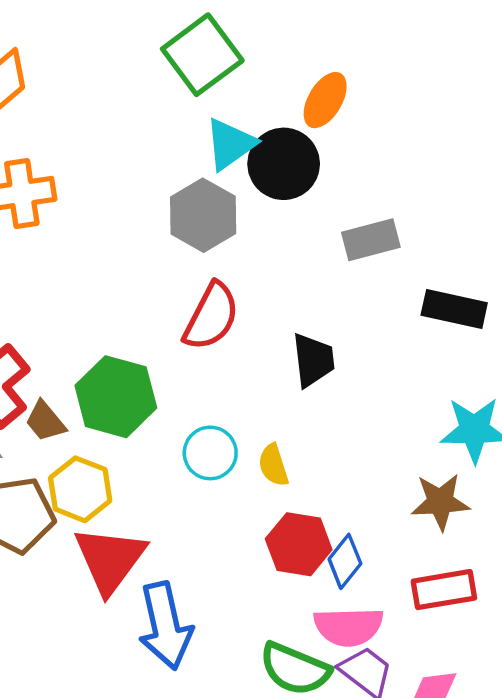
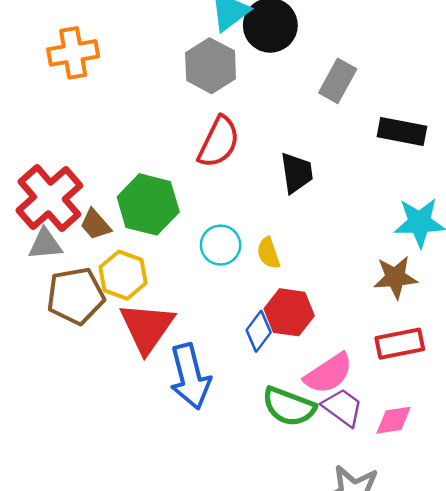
gray rectangle: (371, 240) -> (338, 81), turned -45
blue diamond: (345, 561) -> (259, 331), moved
pink semicircle: (348, 627) -> (328, 373), turned -30

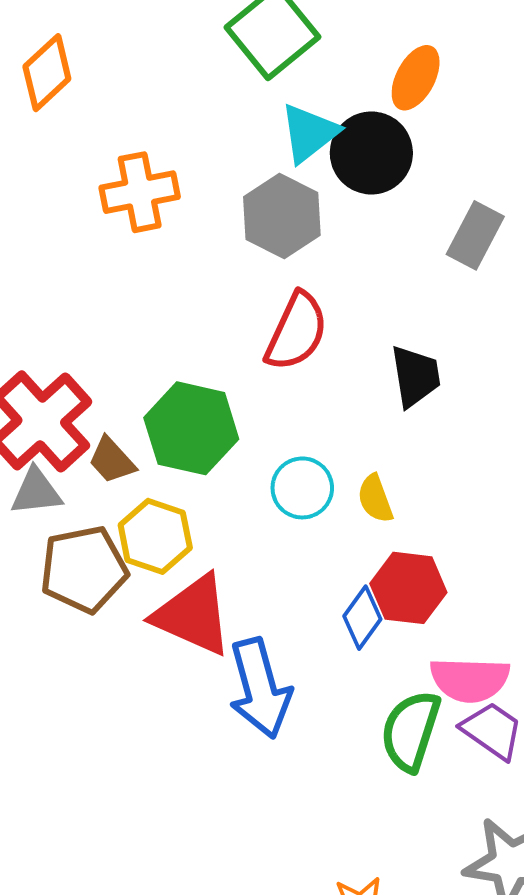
orange cross: (73, 53) -> (140, 192), moved
red triangle: (147, 327) -> (193, 615), turned -40
pink semicircle: (328, 373) -> (470, 680), turned 36
green semicircle: (289, 406) -> (411, 731), turned 88

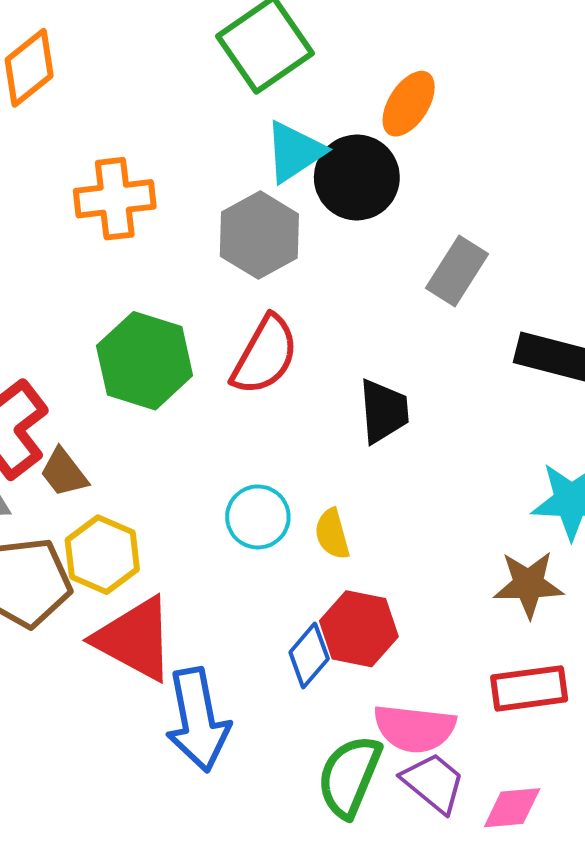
green hexagon: (191, 428) -> (145, 361), moved

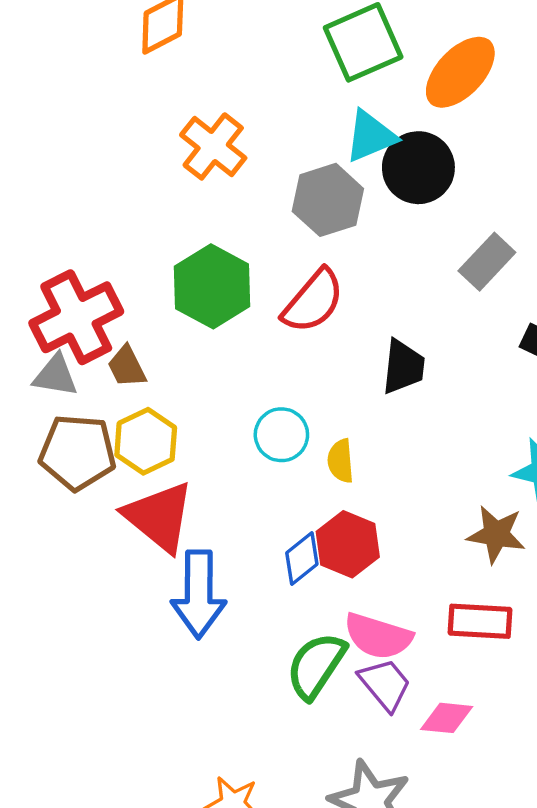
orange ellipse: (409, 104) -> (460, 72), moved, size x1.4
orange cross: (115, 199) -> (213, 146), turned 34

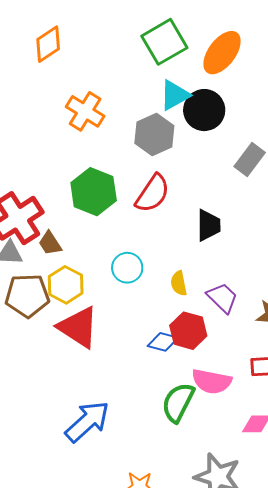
cyan circle: (281, 435) -> (127, 268), moved
blue diamond: (302, 559) -> (163, 342), turned 60
blue arrow: (199, 594) -> (87, 422), moved, turned -126
purple trapezoid: (385, 684) -> (222, 298), moved

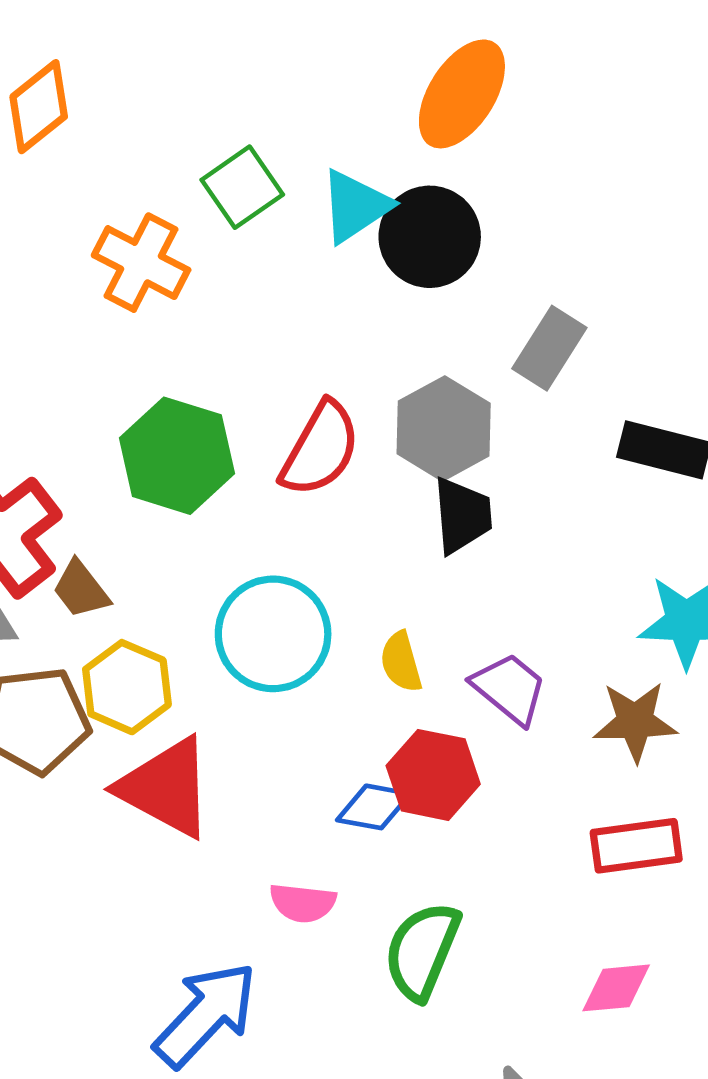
green square: (164, 42) -> (242, 187), moved, size x0.7
gray hexagon: (154, 134) -> (444, 429), moved
cyan circle: (127, 268) -> (273, 634), size x1.5
pink semicircle: (212, 381) -> (303, 903), moved, size x0.7

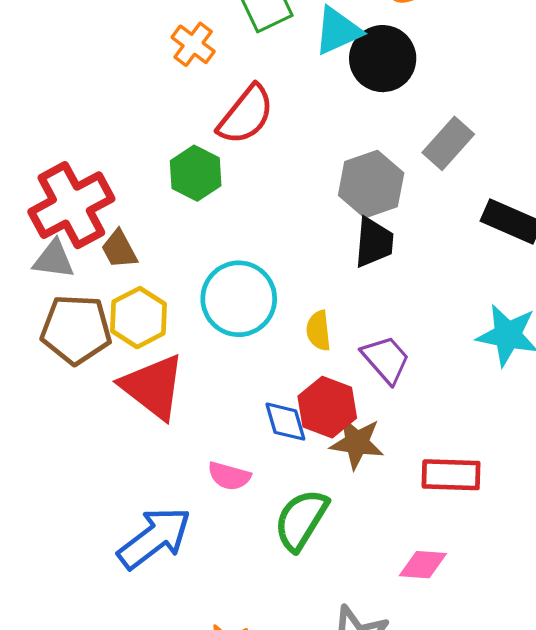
orange cross: (141, 263) -> (193, 44), size x0.7
red semicircle: (320, 449) -> (246, 115), moved
green hexagon: (177, 456) -> (196, 173), size x0.7
brown star: (635, 722) -> (357, 443), moved
blue diamond: (374, 807) -> (285, 422), turned 54

